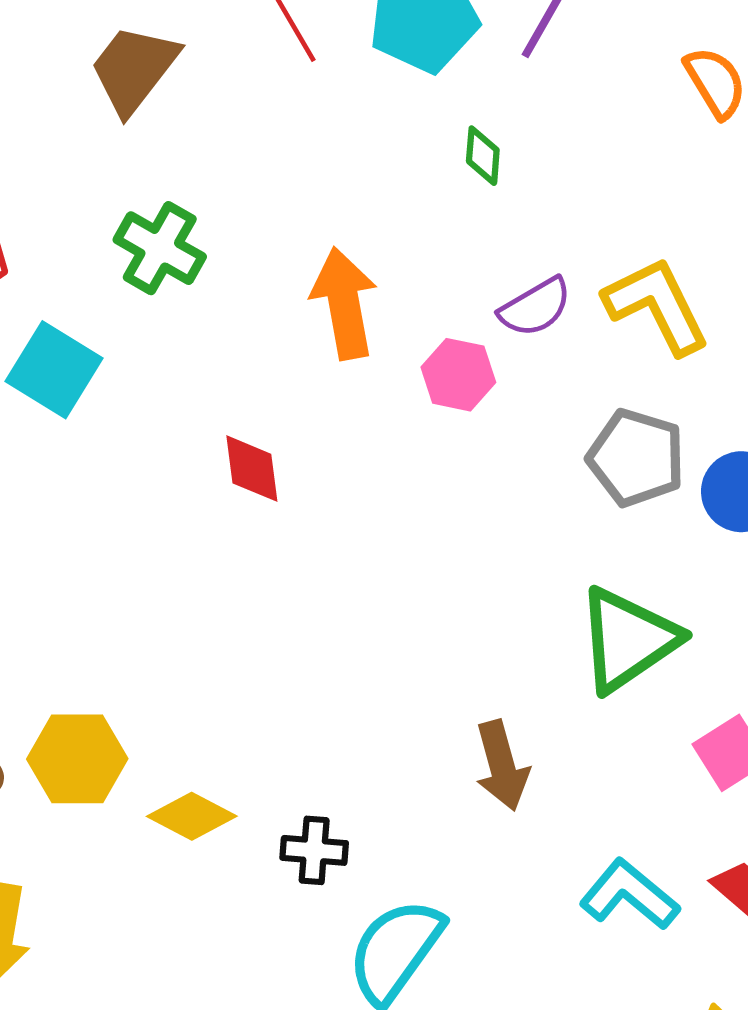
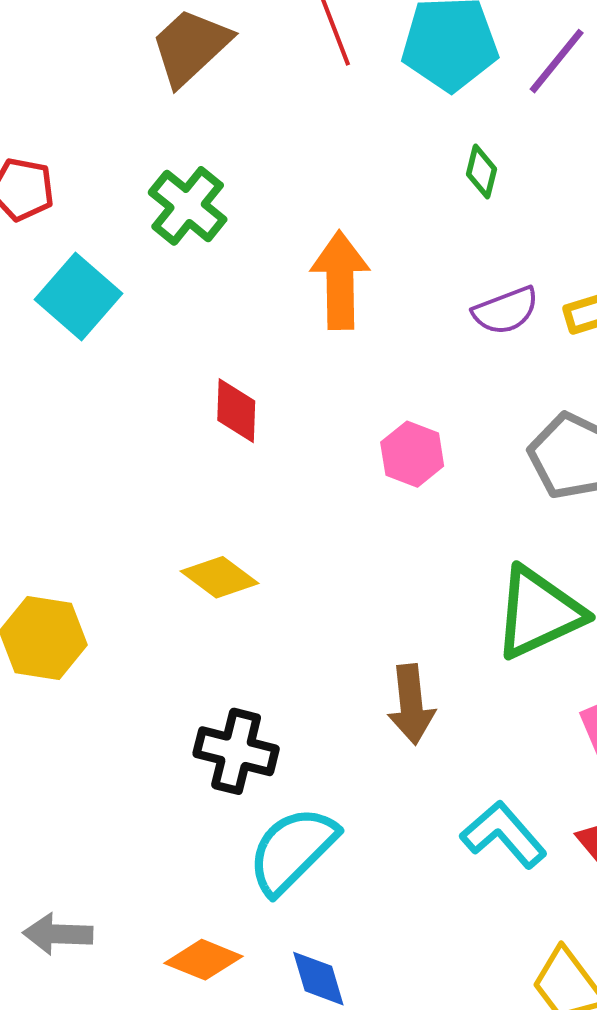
pink hexagon: (458, 375) -> (412, 454), moved
yellow diamond: (192, 816) -> (219, 577), moved
black cross: (314, 850) -> (236, 751), size x1.4

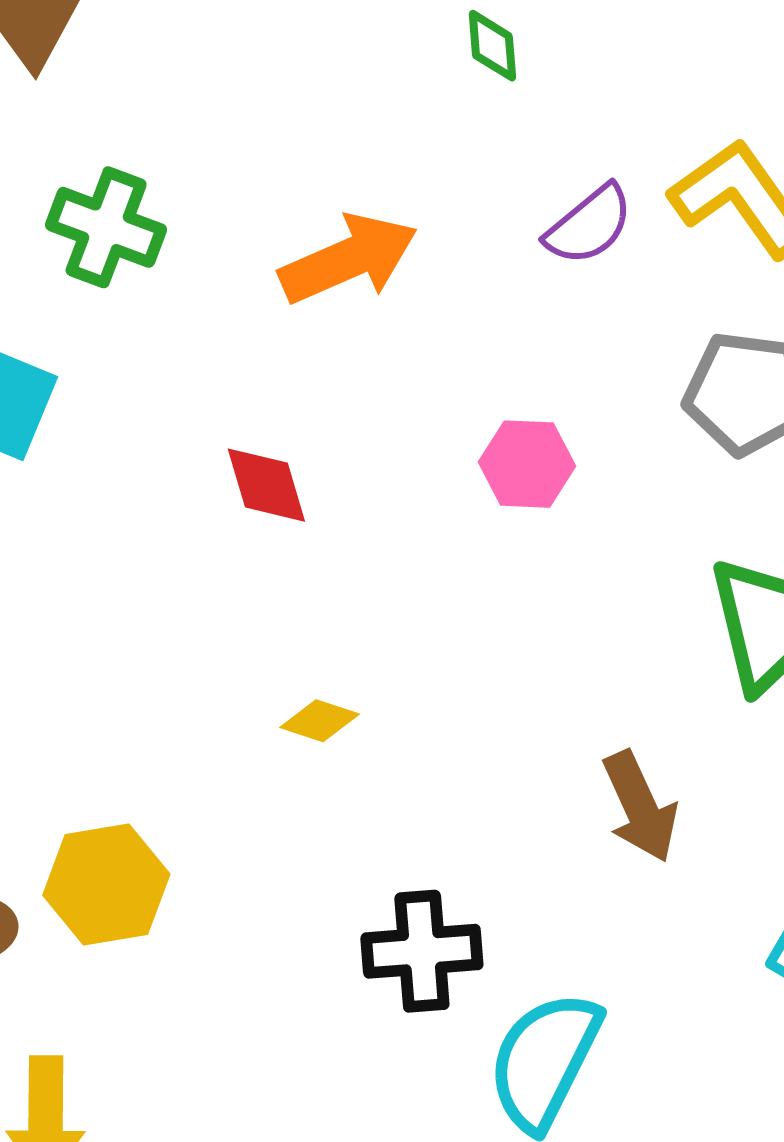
orange arrow: (340, 280) -> (348, 259), turned 86
yellow diamond: (219, 577) -> (320, 721), size x0.7

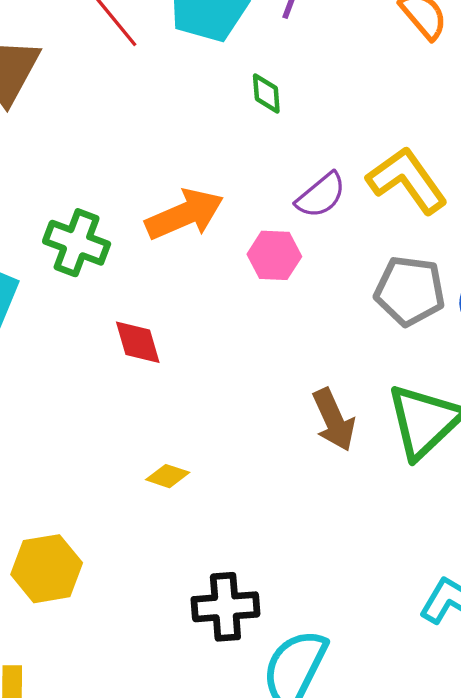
green cross: (106, 227) -> (77, 243), moved
pink hexagon: (527, 464) -> (274, 255), moved
brown arrow: (640, 807) -> (334, 420), moved

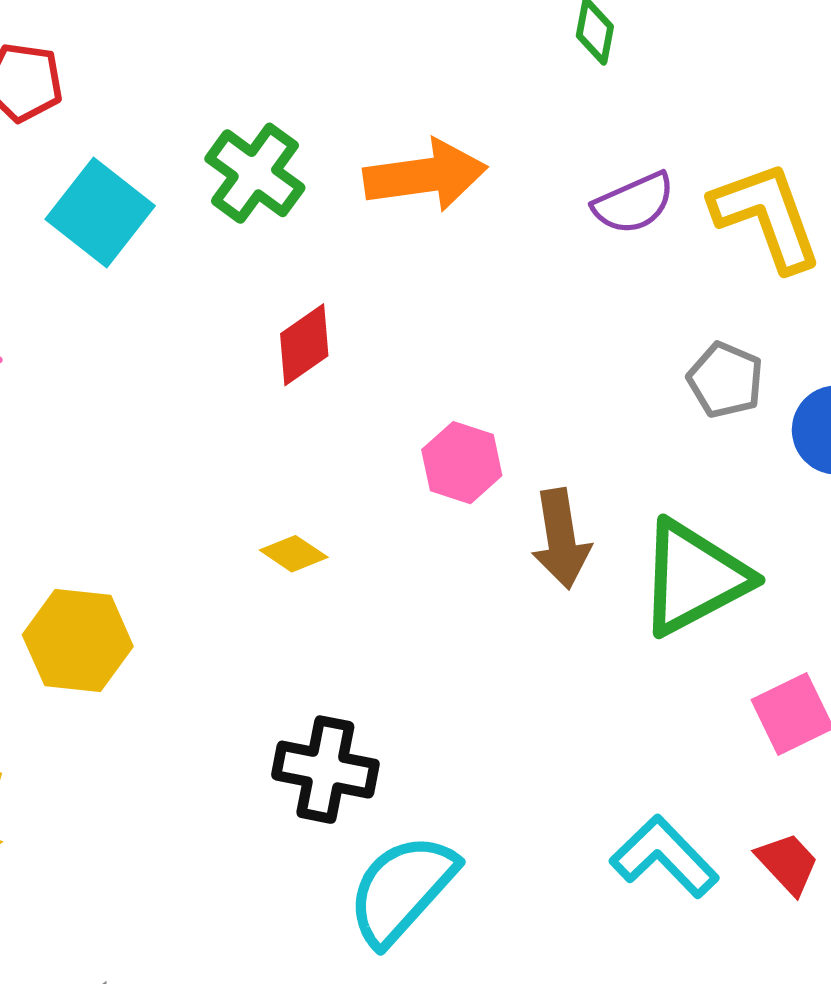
pink hexagon: (274, 255) -> (462, 463), moved
gray pentagon: (410, 291) -> (725, 380), size x0.7
red diamond: (138, 342) -> (304, 345), turned 56

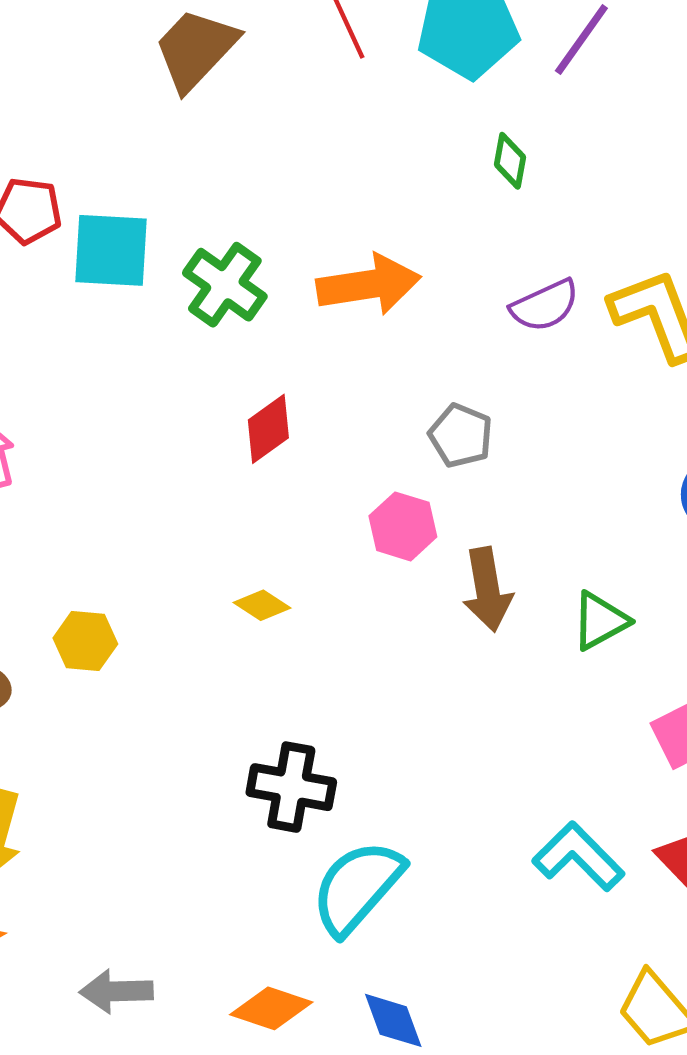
cyan square: (100, 212) -> (111, 250), moved, turned -34
gray pentagon: (725, 380) -> (461, 436), moved
green triangle: (694, 578) -> (600, 621), size x0.6
yellow hexagon: (78, 641) -> (85, 641), moved, size x0.7

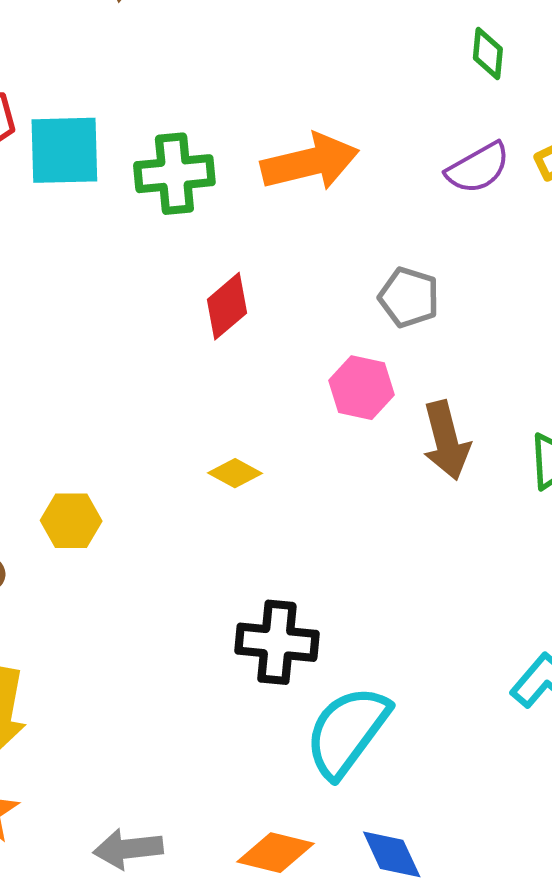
green diamond: (510, 161) -> (488, 53), moved
green cross: (225, 285) -> (174, 174), turned -36

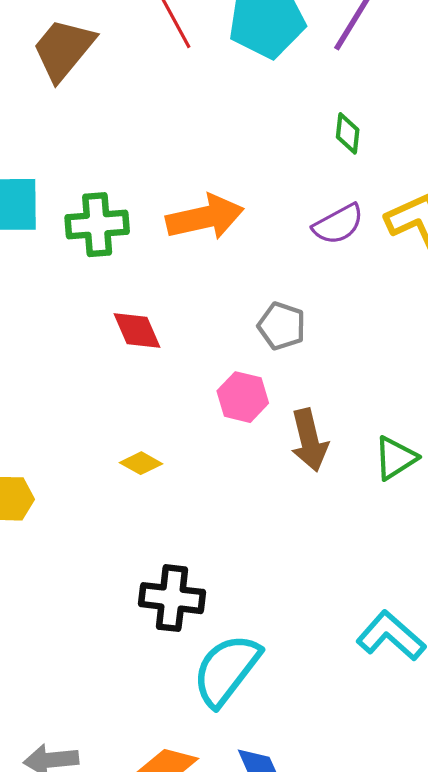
red diamond: (227, 306) -> (137, 331), turned -74

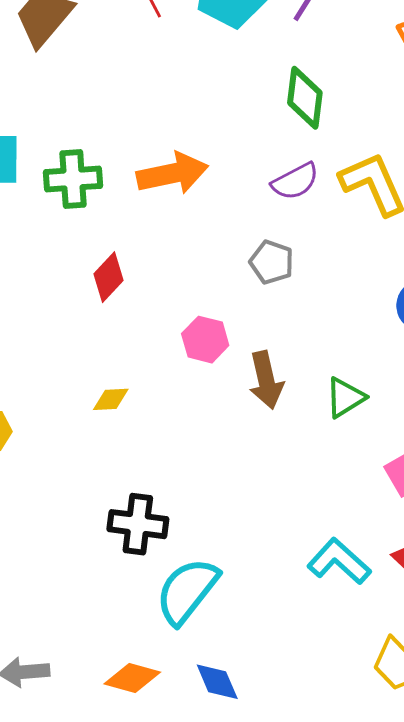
green diamond: (348, 133) -> (305, 98), size x1.6
gray pentagon: (282, 326) -> (272, 262), moved
red diamond: (137, 331) -> (109, 277), turned 66
yellow diamond: (141, 463) -> (111, 399), turned -33

